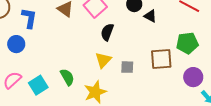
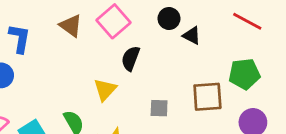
yellow triangle: (103, 60) -> (105, 90), moved

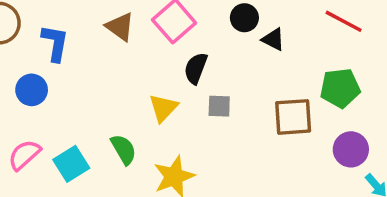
gray square: (159, 108) -> (219, 106), moved

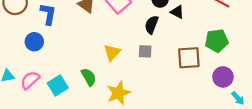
black semicircle: (196, 68) -> (152, 25), moved

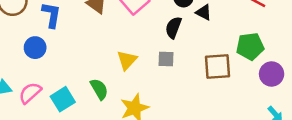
purple circle: (223, 77) -> (272, 74), moved

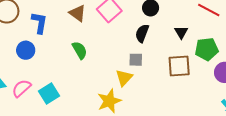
black triangle: (204, 12) -> (181, 32), moved, turned 32
yellow triangle: (127, 60) -> (124, 78), moved
green semicircle: (99, 89) -> (80, 50), moved

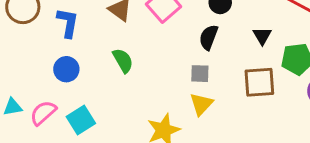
blue circle: (26, 50) -> (66, 69), moved
yellow triangle: (124, 78) -> (201, 104), moved

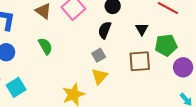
gray square: (200, 74) -> (99, 55), turned -32

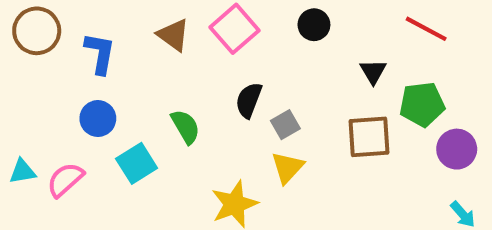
black semicircle: (105, 30) -> (249, 100), moved
green semicircle: (45, 46) -> (186, 127), moved
cyan square: (16, 87) -> (137, 163), moved

